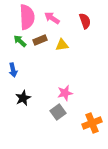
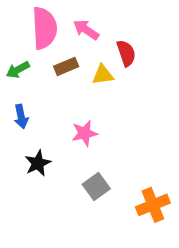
red semicircle: (85, 21) -> (126, 53), moved
green arrow: (20, 41) -> (18, 70), moved, turned -72
pink star: (65, 93) -> (84, 133), moved

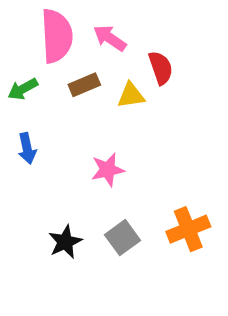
black star: (38, 163) -> (65, 242), moved
orange cross: (153, 205) -> (188, 229), moved

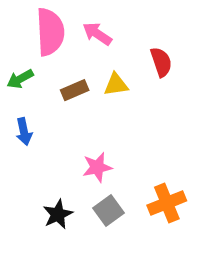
red semicircle: (161, 68) -> (161, 62), moved
brown rectangle: (84, 85) -> (75, 90), moved
pink star: (108, 170) -> (97, 167), moved

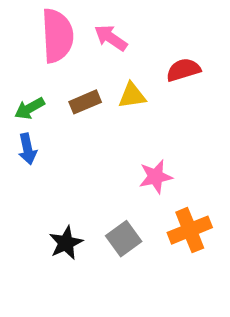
red semicircle: (161, 62) -> (183, 70), turned -88
green arrow: (20, 79) -> (30, 108), moved
pink star: (97, 167) -> (156, 177), moved

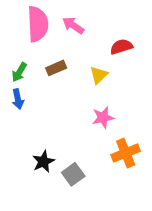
yellow triangle: (132, 95) -> (99, 75), moved, turned -36
green arrow: (30, 108) -> (19, 72), turned -30
gray square: (124, 239) -> (73, 174), moved

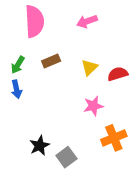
pink arrow: (73, 25) -> (87, 21), moved, turned -54
red semicircle: (121, 47) -> (118, 74), moved

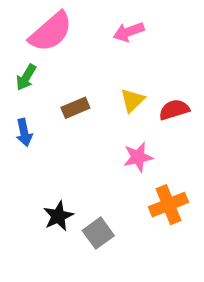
pink semicircle: (34, 21) -> (51, 32), turned 52
brown rectangle: (51, 61) -> (75, 108), moved
green arrow: (18, 65) -> (26, 77), moved

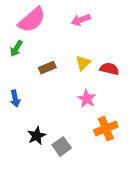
red semicircle: (174, 110) -> (109, 69), turned 30
blue arrow: (24, 132) -> (15, 99), moved
pink star: (138, 157) -> (87, 99), turned -30

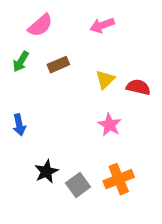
pink semicircle: (32, 20) -> (40, 25), size x0.7
brown rectangle: (47, 68) -> (58, 65), moved
orange cross: (106, 128) -> (119, 179), moved

